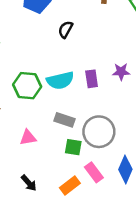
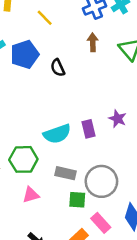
black semicircle: (66, 29) -> (58, 68), moved, turned -48
purple star: (121, 72) -> (118, 119), turned 30
green hexagon: (27, 86) -> (23, 159), moved

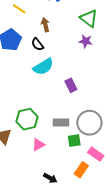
brown arrow: (93, 42) -> (45, 25), moved
purple star: (118, 119) -> (86, 41), moved
cyan semicircle: (57, 134) -> (43, 67), moved

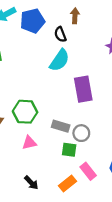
cyan semicircle: (43, 67) -> (59, 60), turned -40
purple rectangle: (71, 85) -> (83, 89), size x1.6
gray circle: (89, 123) -> (81, 133), moved, size x0.6

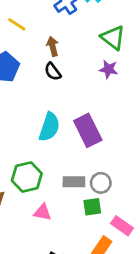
black semicircle: (60, 34) -> (53, 72), moved
cyan semicircle: (59, 60) -> (49, 127), moved
pink triangle: (29, 143) -> (43, 212), turned 40

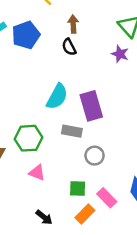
gray rectangle: (74, 182) -> (72, 131), moved
green square: (92, 207) -> (78, 188), moved

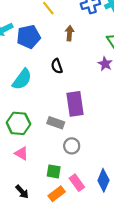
black semicircle: (69, 47) -> (57, 66), moved
cyan semicircle: (57, 97) -> (22, 79), moved

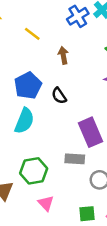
blue pentagon: (29, 37) -> (28, 85), moved
pink triangle: (21, 153) -> (46, 203), turned 32

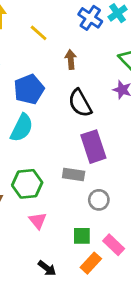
blue cross: (78, 16) -> (90, 18), turned -30
black semicircle: (59, 96) -> (80, 103), moved, size x1.5

